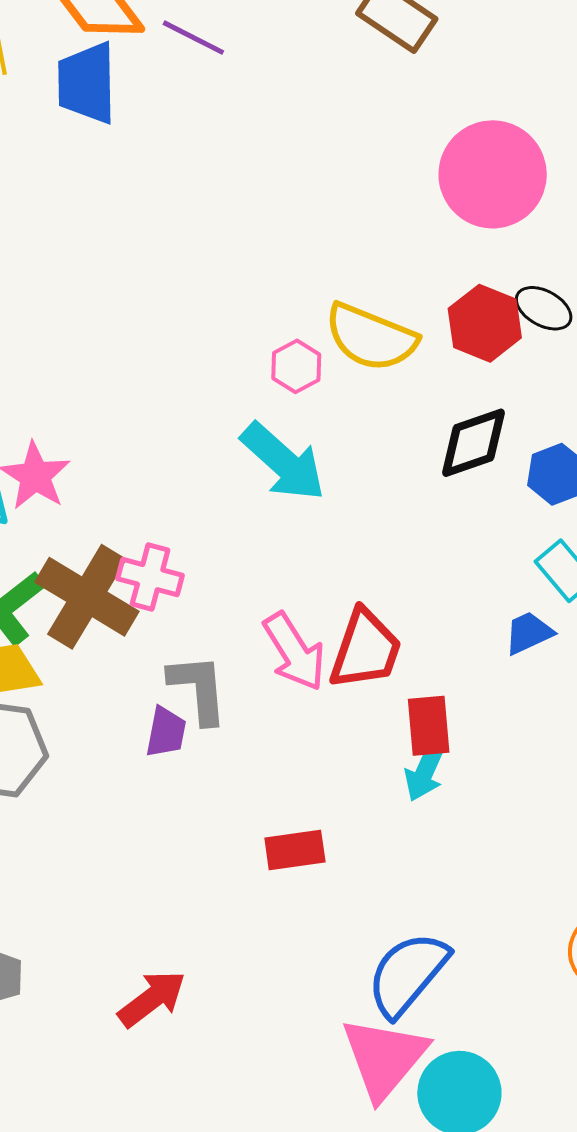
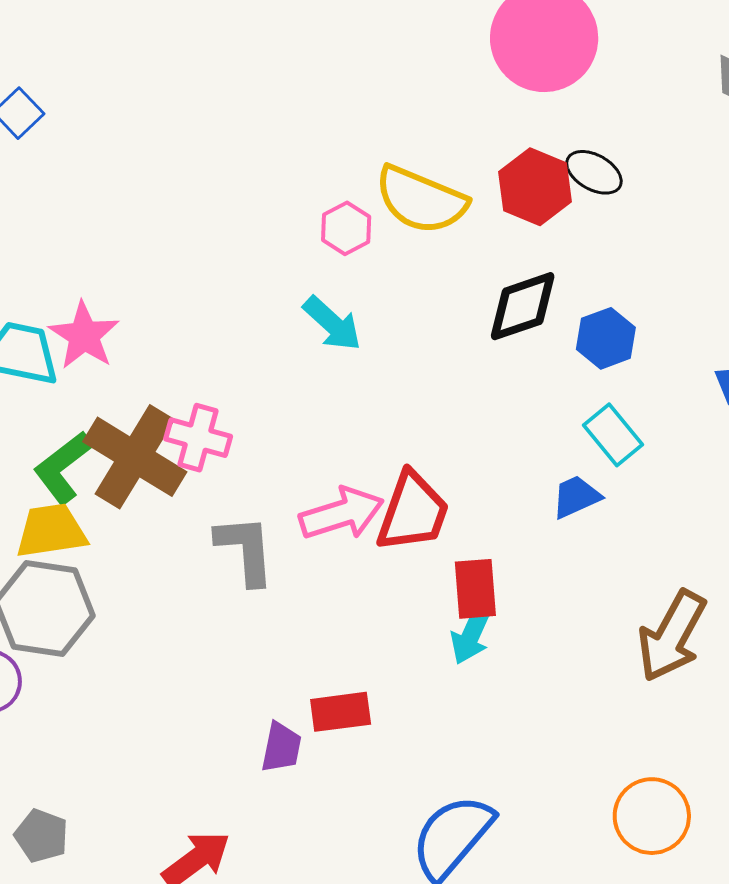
cyan arrow: (283, 462) -> (332, 324), size x0.7
pink arrow: (294, 652) -> (342, 514), turned -76
purple trapezoid: (166, 732) -> (281, 747), moved

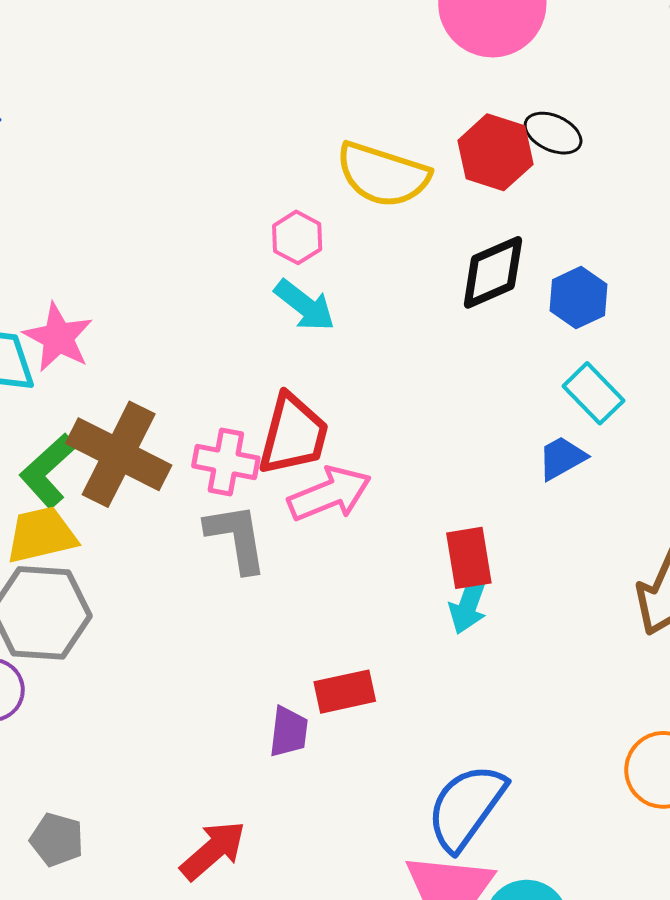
pink hexagon: (346, 228) -> (297, 237), moved
pink cross: (198, 438) -> (226, 462), moved
red trapezoid: (413, 512) -> (293, 435), moved

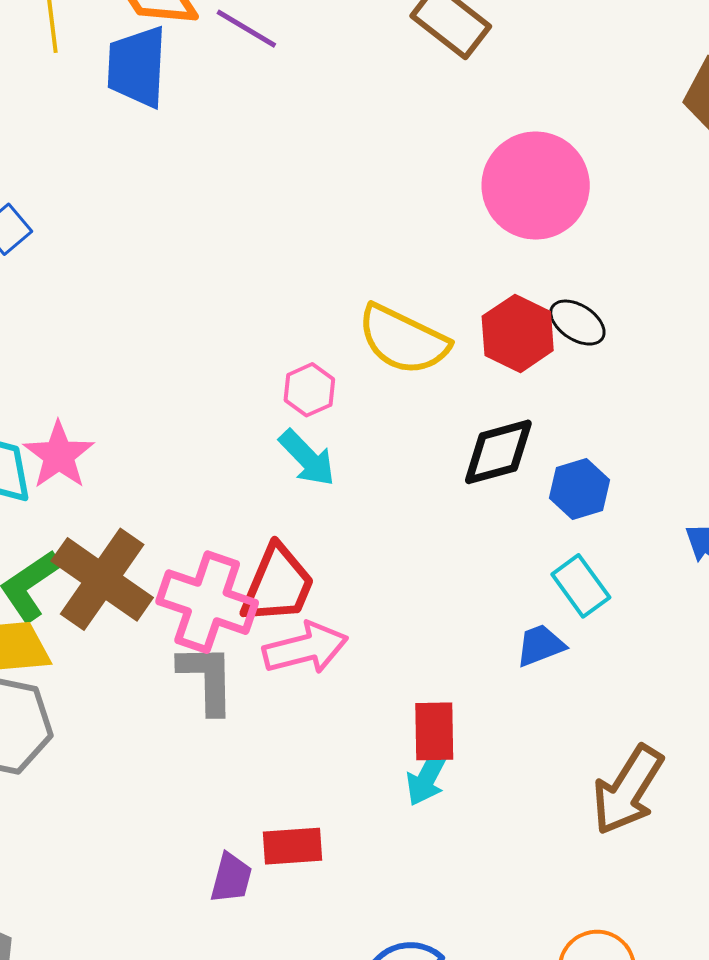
pink cross: (226, 462) -> (207, 602), size x1.5

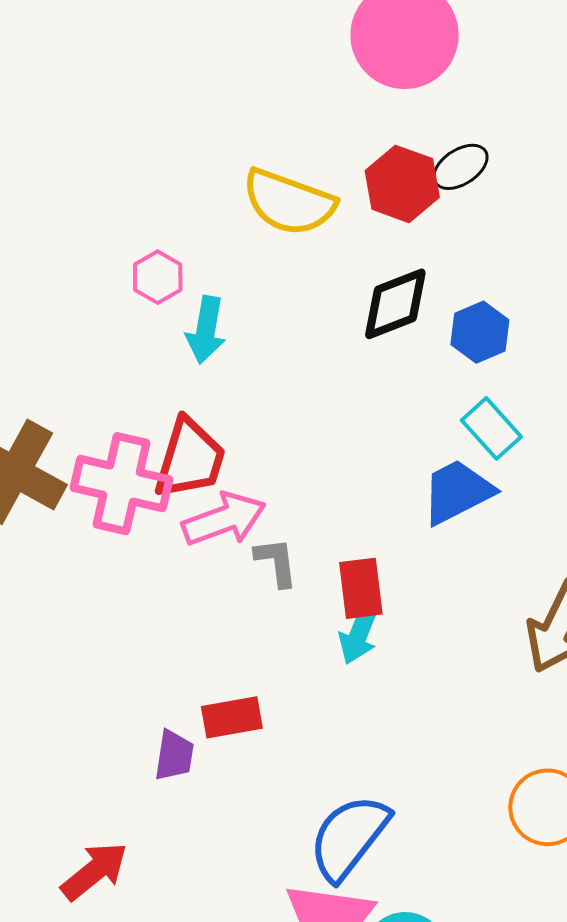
black ellipse: (577, 323) -> (460, 167), turned -60
pink hexagon: (309, 390) -> (158, 277), moved
cyan arrow: (307, 458) -> (206, 330), turned 60
blue trapezoid: (540, 645) -> (457, 492), size x1.5
gray L-shape: (207, 679) -> (276, 562), moved, size x0.7

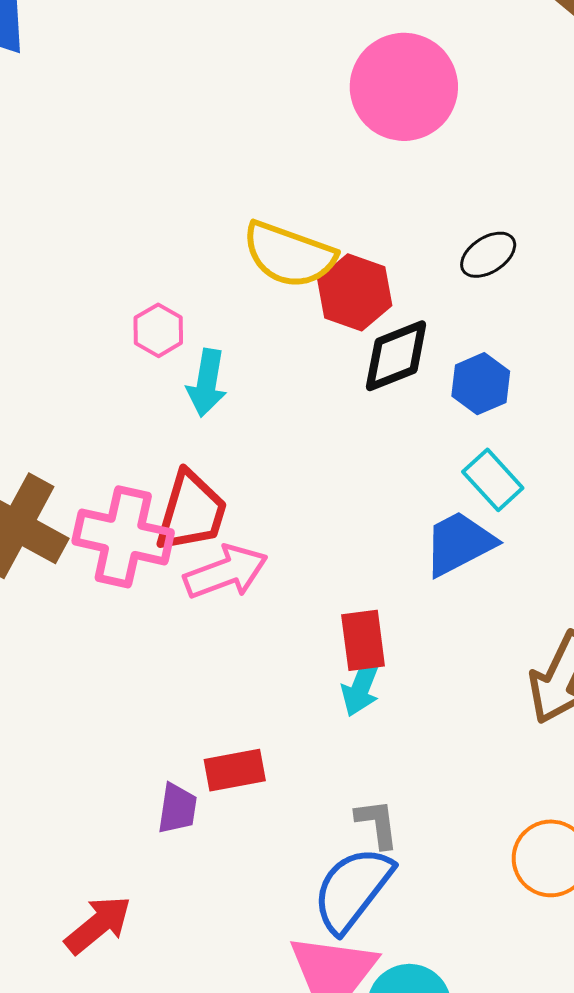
black ellipse: (460, 167) -> (488, 255), moved
red hexagon: (402, 184) -> (355, 292), moved
gray L-shape: (276, 562) -> (377, 824), moved

